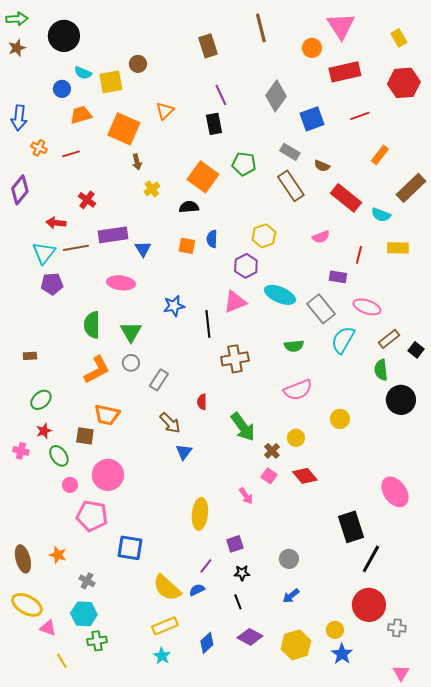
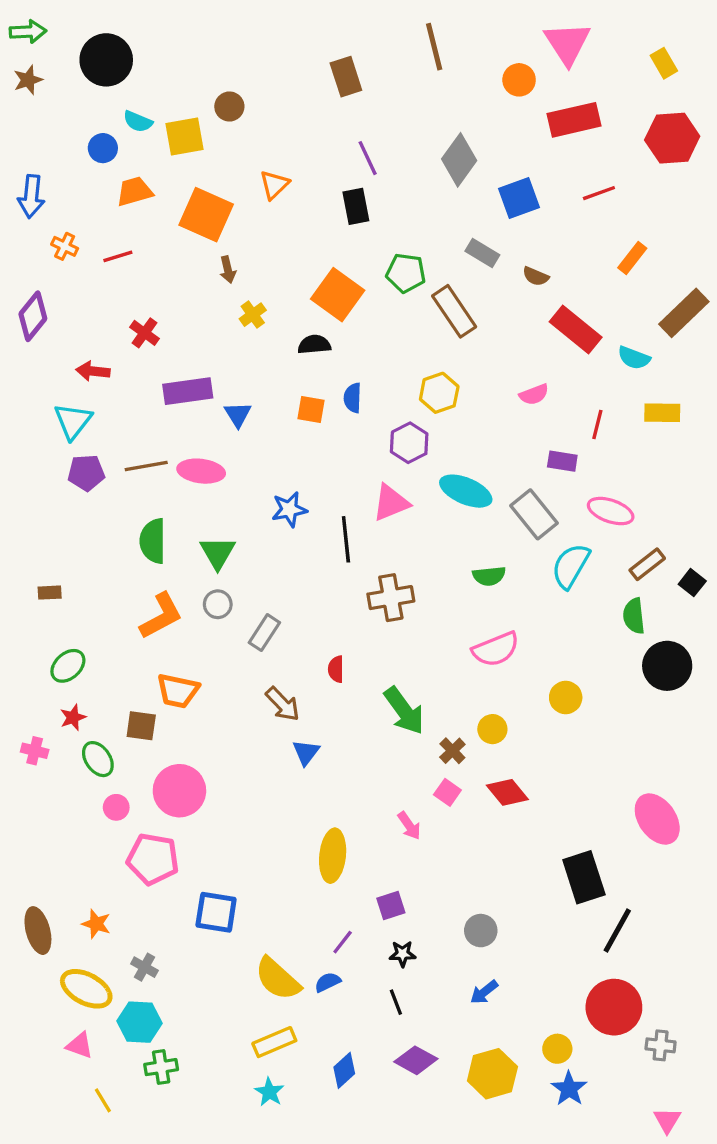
brown rectangle: (291, 186) -> (454, 311), moved
brown line: (76, 248) -> (146, 466), moved
yellow ellipse: (27, 605) -> (86, 989), moved

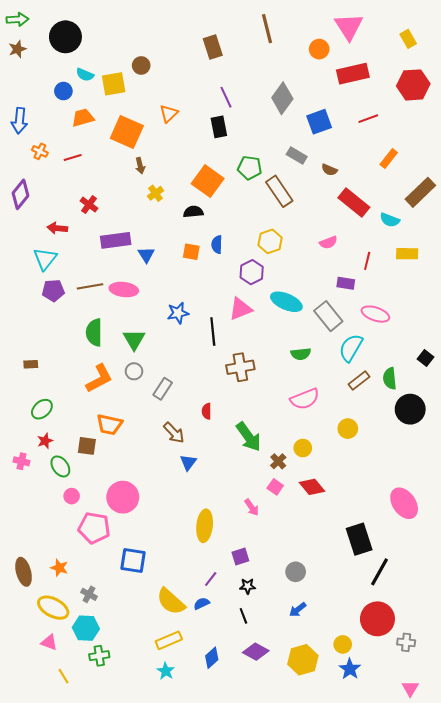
brown rectangle: (647, 564) -> (359, 381), moved
pink circle: (179, 791) -> (123, 497), moved

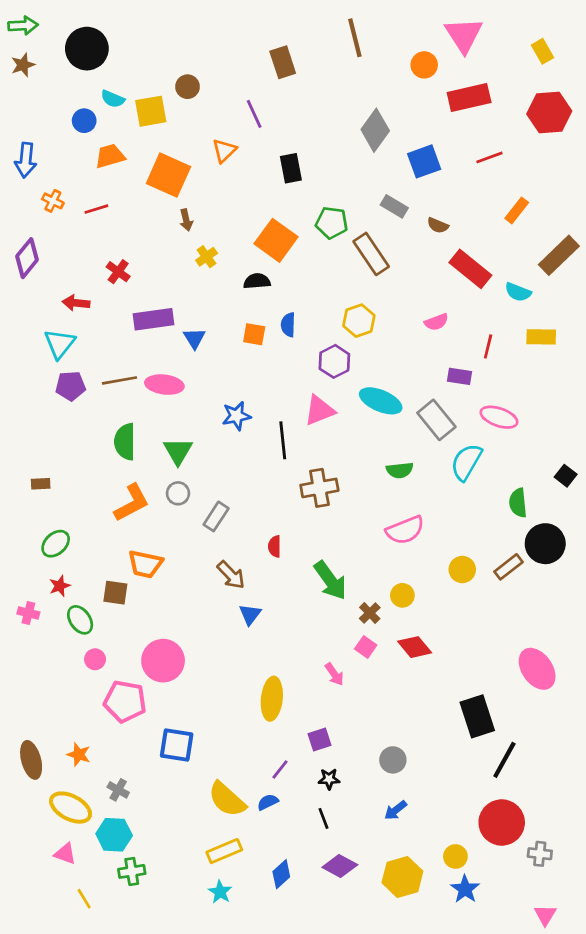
purple line: (226, 97) -> (254, 114), moved
brown rectangle: (359, 381) -> (508, 567), moved

